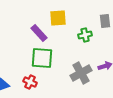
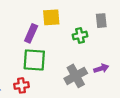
purple rectangle: (39, 33) -> (31, 33), turned 66
red cross: (30, 82) -> (21, 85), turned -32

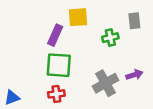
red cross: (21, 85) -> (56, 94), moved

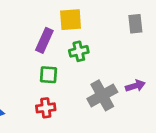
green cross: (110, 38) -> (79, 51), moved
green square: (59, 65) -> (49, 75), size x0.6

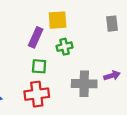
gray cross: (102, 95) -> (84, 84), turned 30
red cross: (46, 108) -> (37, 94), size x1.5

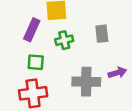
gray rectangle: (112, 24) -> (102, 34), moved

